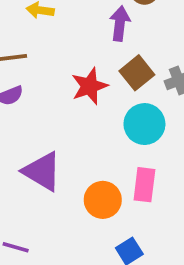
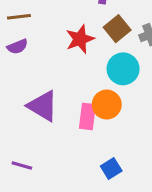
pink rectangle: (144, 185) -> (87, 116), moved
orange circle: (103, 200) -> (107, 105), moved

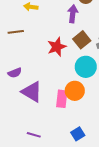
purple semicircle: (17, 47) -> (15, 73), moved
purple line: (22, 166) -> (34, 135), moved

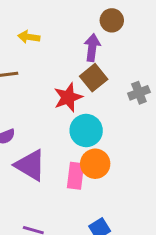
brown square: (82, 40) -> (94, 78), moved
cyan circle: (86, 67) -> (86, 131), moved

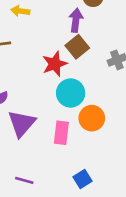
orange circle: (95, 164) -> (92, 118), moved
purple triangle: (30, 165) -> (22, 123), turned 40

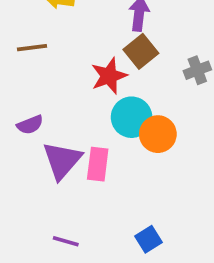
orange circle: (92, 118) -> (158, 134), moved
pink rectangle: (61, 133) -> (98, 164), moved

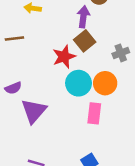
orange circle: (158, 134) -> (105, 83), moved
pink rectangle: (98, 164) -> (94, 113), moved

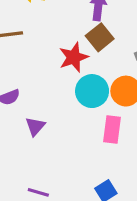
purple triangle: (34, 111) -> (35, 126), size x0.6

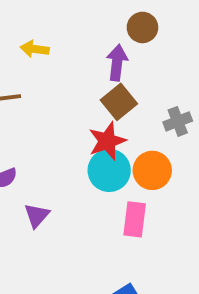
red star: (74, 57) -> (107, 141), moved

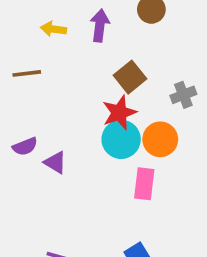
purple arrow: (117, 63) -> (100, 25), moved
purple triangle: (37, 215) -> (55, 162), moved, turned -40

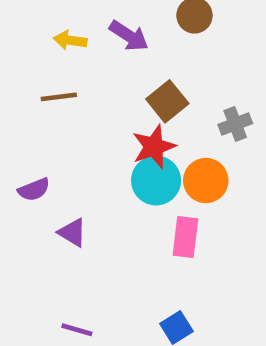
purple arrow: (100, 25) -> (129, 36), turned 116
brown line: (27, 73) -> (59, 97), moved
purple triangle: (55, 162) -> (72, 233), moved

